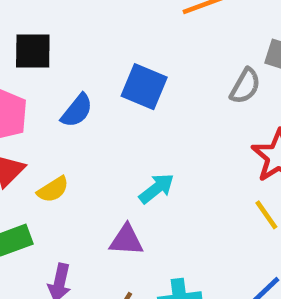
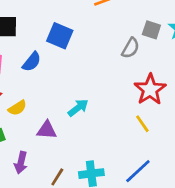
blue square: (144, 87) -> (60, 36), moved
purple triangle: (126, 240) -> (47, 130), moved

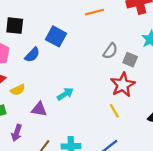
gray square: (151, 30) -> (130, 60), moved

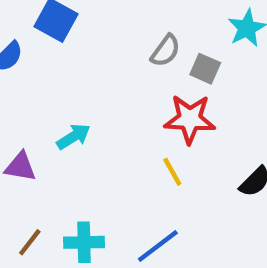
red star: (123, 85) -> (190, 119), turned 30

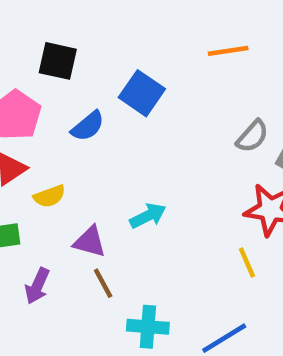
brown line: (30, 242) -> (103, 283), moved, turned -72

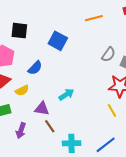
blue semicircle: (88, 126) -> (35, 68), moved

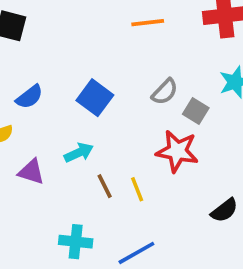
blue square: (58, 41) -> (95, 98), moved
yellow line: (112, 110) -> (137, 189), moved
brown line: (50, 126) -> (105, 186), moved

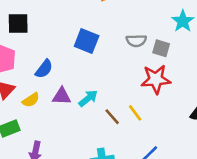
gray semicircle: (165, 92) -> (136, 41), turned 60
blue square: (95, 98) -> (87, 41), moved
purple triangle: (31, 172) -> (62, 96), moved

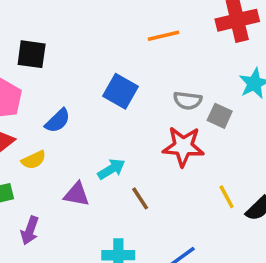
red star: (156, 79) -> (183, 146), moved
purple triangle: (62, 96) -> (77, 194), moved
yellow line: (135, 113) -> (227, 197), moved

